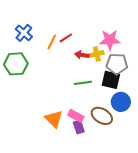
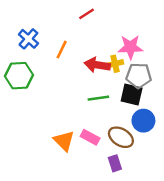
red line: (66, 38) -> (87, 14), moved
red arrow: (82, 55) -> (97, 65), size x1.5
purple rectangle: (79, 127) -> (115, 163), moved

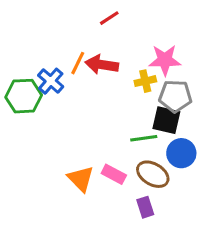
blue cross: (28, 39) -> (51, 81), moved
red arrow: (97, 65) -> (102, 65), moved
green line: (98, 98) -> (144, 138), moved

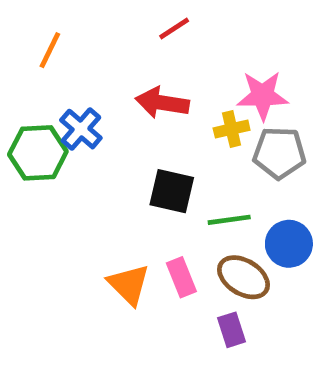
orange line: (78, 63) -> (50, 50), moved
black square: (166, 120) -> (172, 191), moved
pink rectangle: (114, 174) -> (181, 277), turned 40

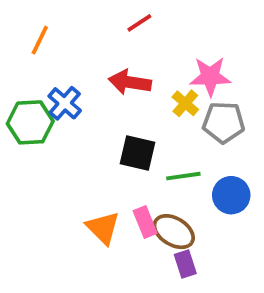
yellow cross: (232, 129) -> (185, 103), turned -36
brown ellipse: (243, 277) -> (174, 232), moved

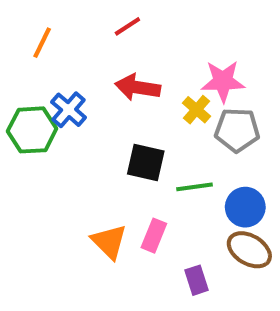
red line: (139, 23) -> (127, 26), moved
pink rectangle: (145, 222) -> (154, 236), turned 44
brown ellipse: (174, 232) -> (249, 250), moved

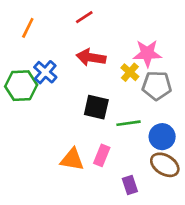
orange triangle: (109, 242) -> (72, 159), turned -35

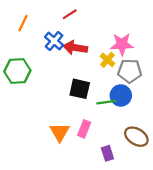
blue cross: (45, 72) -> (54, 41), moved
blue circle: (162, 137) -> (121, 95), moved
orange triangle: (72, 159) -> (60, 132), turned 50

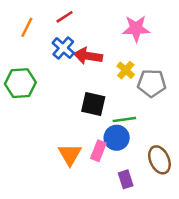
red line: (70, 14) -> (65, 17), moved
pink star: (122, 44) -> (136, 29), moved
blue circle: (121, 95) -> (117, 138), moved
brown ellipse: (136, 137) -> (159, 160), turned 35

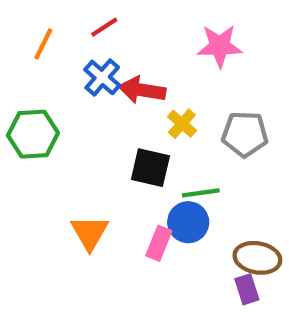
yellow cross: (126, 70) -> (182, 124), moved
orange triangle: (70, 155) -> (90, 233), moved
brown ellipse: (159, 160) -> (257, 258), turned -56
purple rectangle: (126, 179) -> (247, 289), moved

